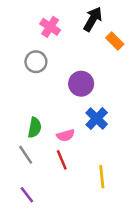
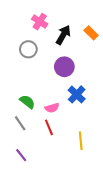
black arrow: (93, 19) -> (63, 35), moved
green semicircle: (35, 128) -> (27, 102), turned -63

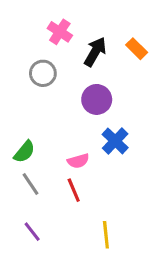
green semicircle: (27, 102) -> (24, 152), moved, turned 91
yellow line: (81, 141) -> (106, 235), moved

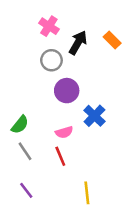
gray circle: (43, 73) -> (51, 60), moved
purple circle: (97, 99) -> (67, 91), moved

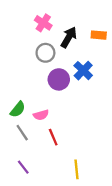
orange rectangle: (112, 40) -> (99, 35), turned -40
blue cross: (94, 116) -> (83, 71), moved
pink semicircle: (64, 132) -> (41, 115), moved

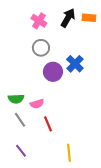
orange rectangle: (99, 35) -> (89, 18), moved
black arrow: (69, 37) -> (68, 18), moved
green semicircle: (18, 109) -> (16, 99), turned 49

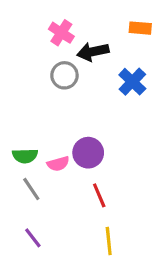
black arrow: (68, 18) -> (93, 52), moved, turned -132
blue cross: (75, 64) -> (132, 82), moved
purple circle: (53, 72) -> (88, 153), moved
red line: (48, 124) -> (99, 195), moved

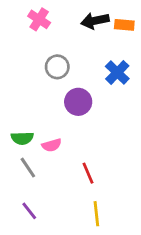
pink cross: (61, 33) -> (39, 19), moved
black arrow: (93, 52) -> (95, 21), moved
purple circle: (88, 153) -> (78, 102), moved

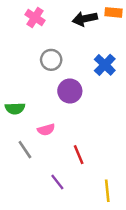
orange rectangle: (124, 25) -> (113, 12), moved
green semicircle: (22, 138) -> (15, 108), moved
purple line: (29, 211) -> (57, 182), moved
yellow line: (96, 214) -> (107, 191), moved

